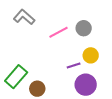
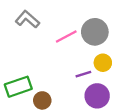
gray circle: (84, 28) -> (95, 32), size x1.5
green rectangle: (16, 77) -> (18, 87), turned 30

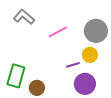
gray circle: (95, 32) -> (96, 31), moved
green rectangle: (18, 87) -> (16, 76), turned -55

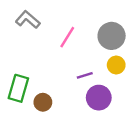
pink line: (58, 32) -> (67, 37), turned -30
yellow circle: (90, 55) -> (116, 65), moved

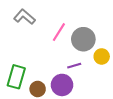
gray circle: (112, 36) -> (83, 39), moved
purple circle: (99, 98) -> (62, 85), moved

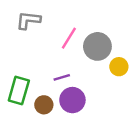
gray L-shape: (24, 17) -> (28, 20), turned -35
purple line: (74, 66) -> (62, 77), moved

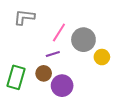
purple line: (62, 77) -> (53, 54), moved
brown circle: (44, 105) -> (44, 73), moved

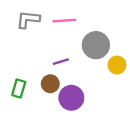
pink line: (59, 32) -> (64, 21), moved, turned 54
green rectangle: (16, 77) -> (19, 88), size x0.7

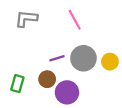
pink line: (64, 21) -> (75, 20), moved, turned 65
gray circle: (96, 45) -> (83, 58), moved

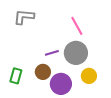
pink line: (75, 20) -> (77, 26), moved
yellow circle: (110, 62) -> (89, 76), moved

